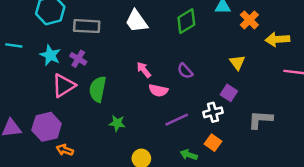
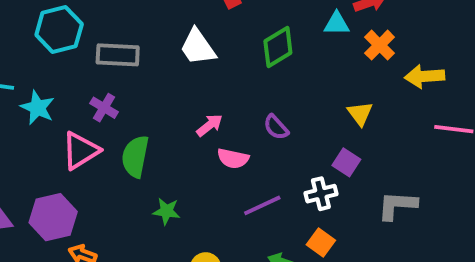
cyan star: (50, 55) -> (38, 108), moved
pink arrow: (144, 70) -> (210, 125), turned 91

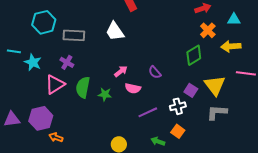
cyan triangle: (337, 24) -> (234, 19), moved
green diamond: (278, 47) -> (194, 55), moved
yellow triangle: (360, 114) -> (215, 85), moved, size x1.6
green star: (167, 211) -> (105, 94), moved

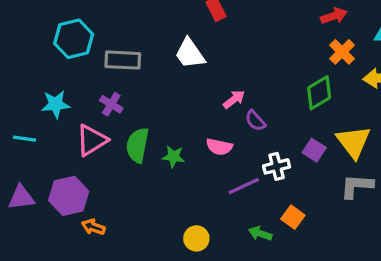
cyan line: (14, 51) -> (25, 139), moved
cyan star: (33, 62) -> (56, 104), turned -30
pink arrow: (121, 71) -> (234, 99), moved
white cross: (178, 106) -> (277, 166), moved

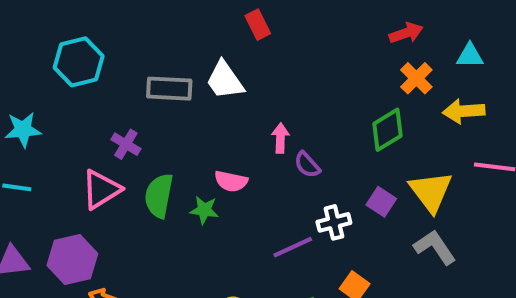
gray rectangle: (123, 60) -> (169, 89), moved
pink arrow: (234, 99) -> (280, 138), turned -50
cyan star: (56, 104) -> (23, 130), moved
pink semicircle: (219, 147) -> (231, 181), moved
gray L-shape: (357, 186) -> (435, 247), turned 52

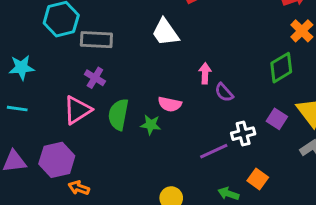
gray rectangle: (169, 89) -> (96, 40), moved

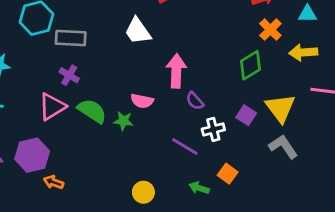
pink arrow: (205, 73) -> (176, 71), size x1.6
purple semicircle: (224, 92) -> (195, 101), moved
green semicircle: (118, 114) -> (92, 111), turned 112
purple line: (214, 151) -> (185, 147), turned 56

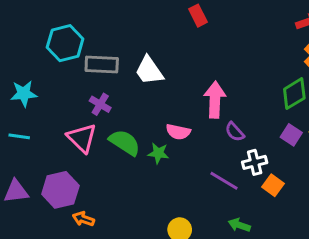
white trapezoid: (138, 31) -> (149, 71), moved
pink triangle: (52, 107) -> (82, 138), turned -44
purple square: (246, 115) -> (291, 135), moved
orange square: (228, 174) -> (273, 185), moved

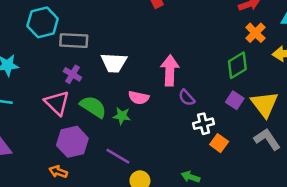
white trapezoid: (149, 71) -> (114, 63), moved, turned -52
purple line: (224, 181) -> (118, 156), moved
purple hexagon: (60, 190) -> (72, 142), moved

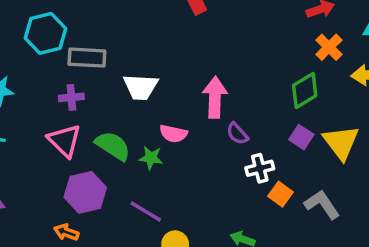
purple cross: (72, 74) -> (71, 97), moved, turned -36
gray L-shape: (267, 139) -> (322, 205), moved

